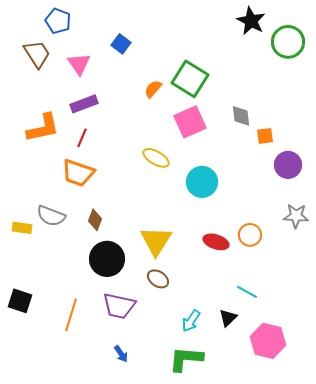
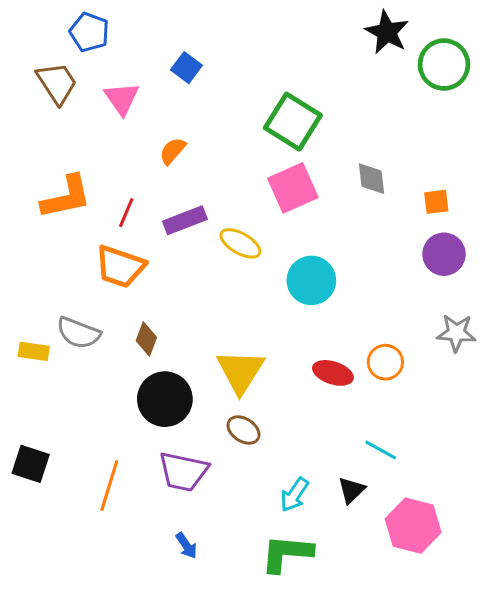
orange semicircle: (153, 89) -> (173, 151), moved
purple rectangle: (84, 104) -> (185, 220), moved
orange square: (265, 136) -> (436, 202), moved

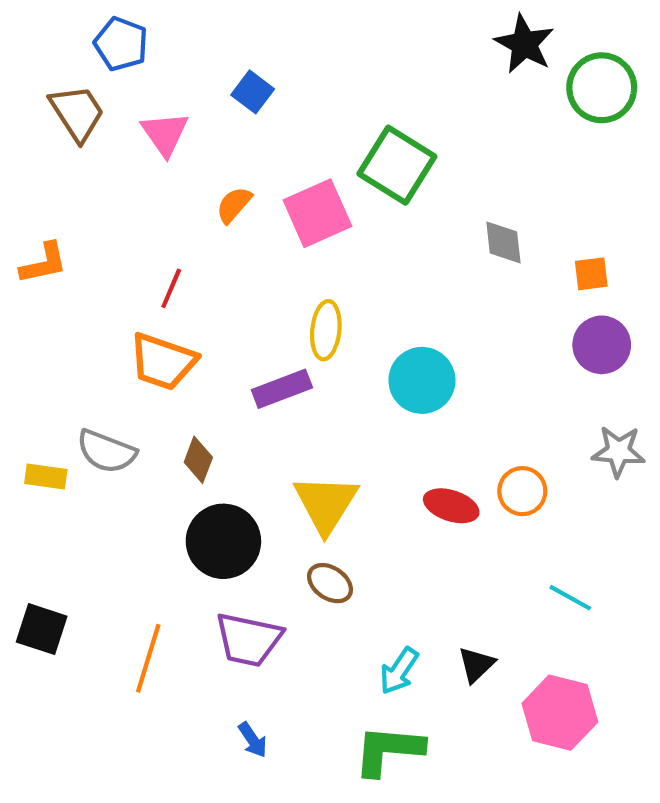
pink square: (293, 188) -> (317, 213), moved
orange L-shape: (66, 197) -> (44, 263), moved, size x0.7
purple rectangle: (185, 220) -> (282, 389), moved
yellow ellipse: (240, 243) -> (326, 330), turned 66
cyan line: (381, 450) -> (570, 598), moved

